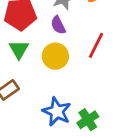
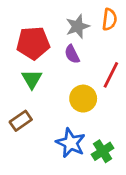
yellow circle: (55, 56) -> (83, 99), moved

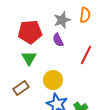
yellow circle: (83, 99) -> (53, 80), moved

